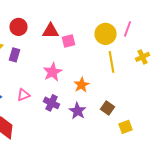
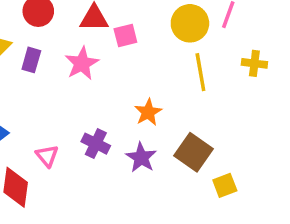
yellow cross: (142, 57) -> (254, 63), turned 32
pink star: (52, 72) -> (82, 63), moved
pink triangle: (24, 95) -> (47, 156), moved, turned -48
brown square: (108, 108) -> (193, 152), size x1.5

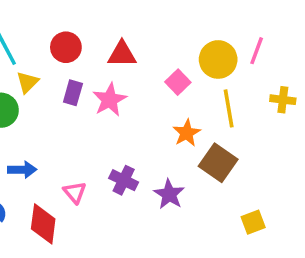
pink square: (125, 36) -> (178, 82), moved, turned -30
purple rectangle: (31, 60) -> (73, 93), moved
orange star: (148, 112) -> (187, 133), moved
brown square: (193, 152) -> (218, 163), moved

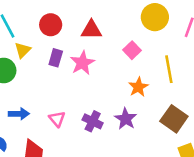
yellow circle: (218, 59) -> (155, 17), moved
brown square: (218, 163) -> (174, 119), moved
pink triangle: (75, 192) -> (57, 119), moved
purple star: (169, 194) -> (126, 119), moved

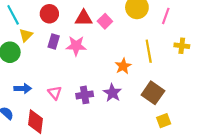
pink square: (132, 50) -> (105, 21), moved
pink star: (82, 63) -> (76, 46), turned 30
purple cross: (93, 121) -> (85, 95), turned -35

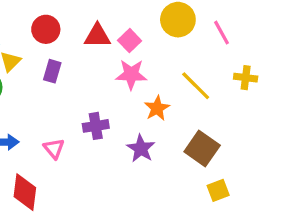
pink line: (166, 16) -> (221, 33), turned -49
pink star: (76, 46) -> (131, 74), moved
yellow line: (149, 51) -> (196, 86), turned -35
purple cross: (85, 95) -> (96, 126), moved

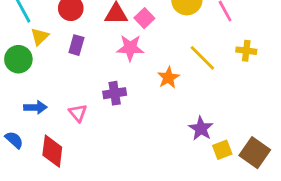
pink star: (131, 74) -> (130, 48), moved
purple star: (141, 149) -> (201, 129), moved
brown square: (202, 149) -> (255, 153), moved

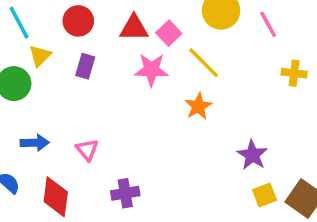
yellow line: (202, 58) -> (204, 63), moved
purple cross: (115, 93) -> (125, 193), moved
purple star: (201, 129) -> (252, 155), moved

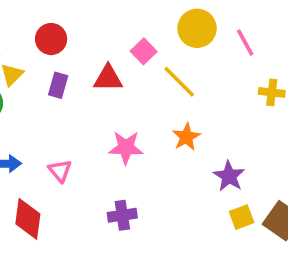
red triangle: (134, 28) -> (108, 78), moved
pink star: (151, 70) -> (126, 148), moved
orange star: (198, 106) -> (186, 137), moved
purple cross: (125, 193) -> (122, 215), moved

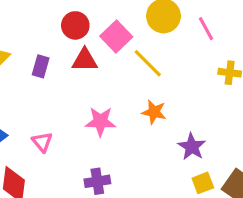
red circle: (51, 39) -> (75, 25), moved
pink square: (144, 51) -> (116, 36), size x1.4
orange star: (186, 137) -> (154, 112), turned -30

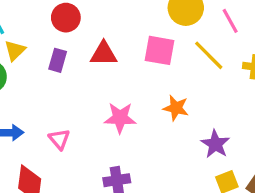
red circle: (75, 25) -> (66, 18), moved
pink square: (116, 36) -> (159, 50), moved, turned -36
yellow line: (148, 63) -> (209, 55), moved

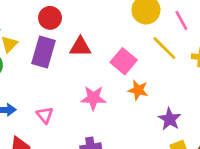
pink square: (159, 50) -> (124, 61), moved, turned 30
purple rectangle: (58, 60) -> (43, 52), size x1.6

